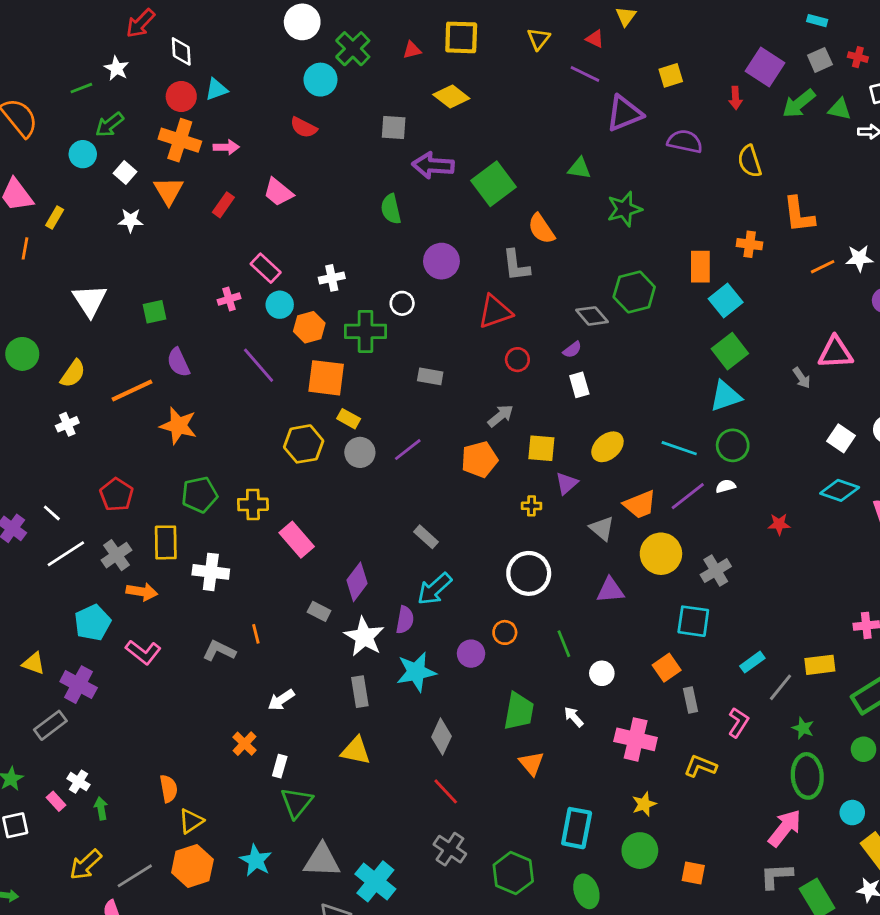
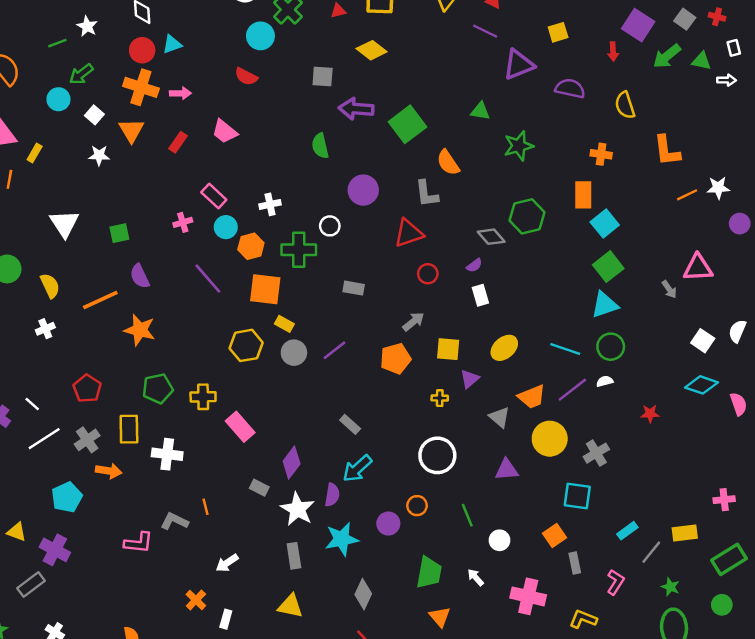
gray square: (820, 60) -> (685, 19), turned -30
orange cross: (750, 244) -> (601, 154), moved
yellow semicircle: (73, 374) -> (50, 286), turned -60
pink L-shape: (143, 652) -> (139, 543), moved, turned -32

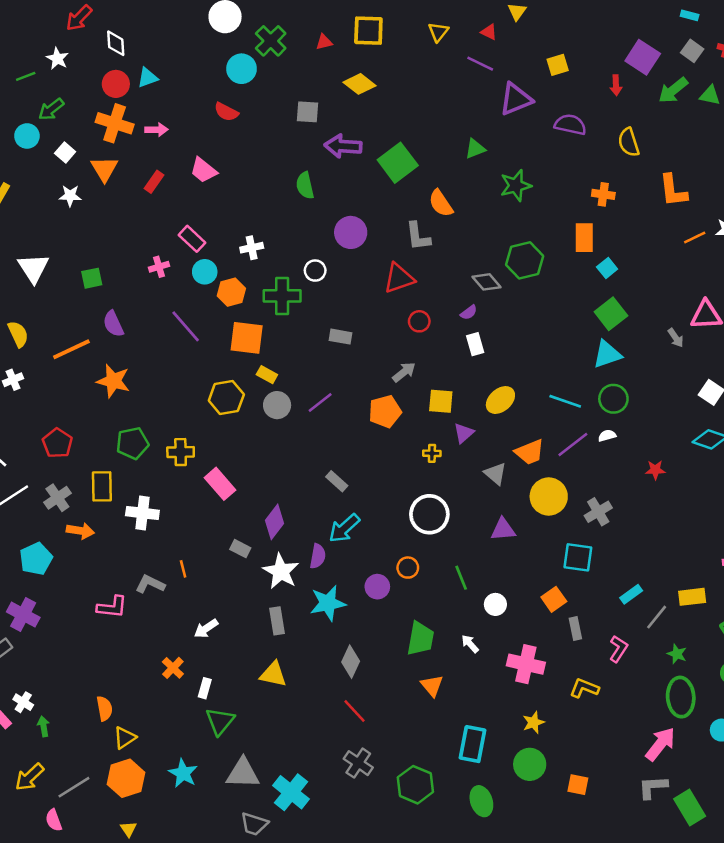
green triangle: (480, 111) -> (475, 149), turned -30
cyan square: (605, 224) -> (607, 268), size x0.7

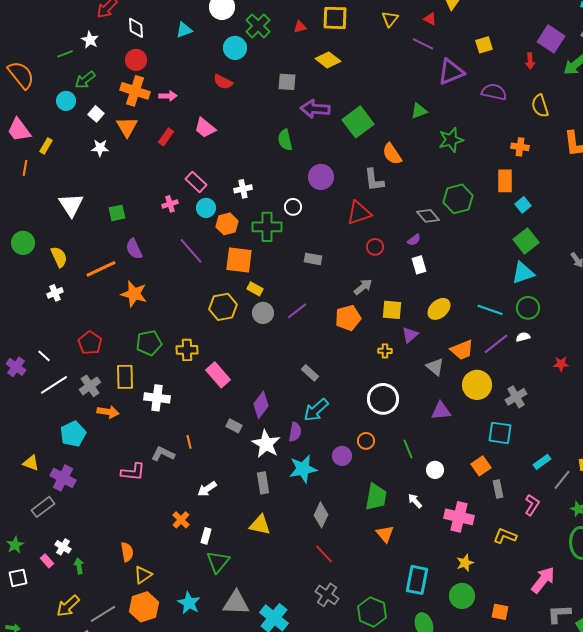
cyan triangle: (148, 78) -> (184, 30), moved
pink arrow: (660, 744) -> (543, 580), moved

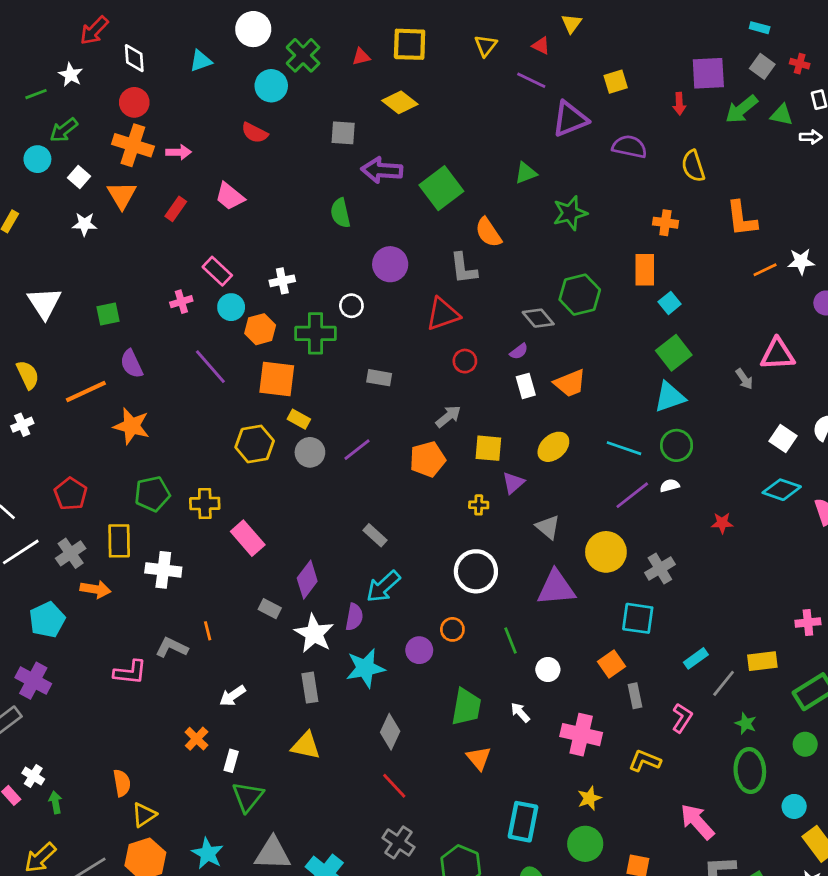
purple square: (551, 39) -> (708, 73), turned -36
orange trapezoid: (462, 350) -> (570, 383), moved
purple triangle: (441, 411) -> (556, 588), size x1.4
pink arrow: (543, 580) -> (697, 822), turned -80

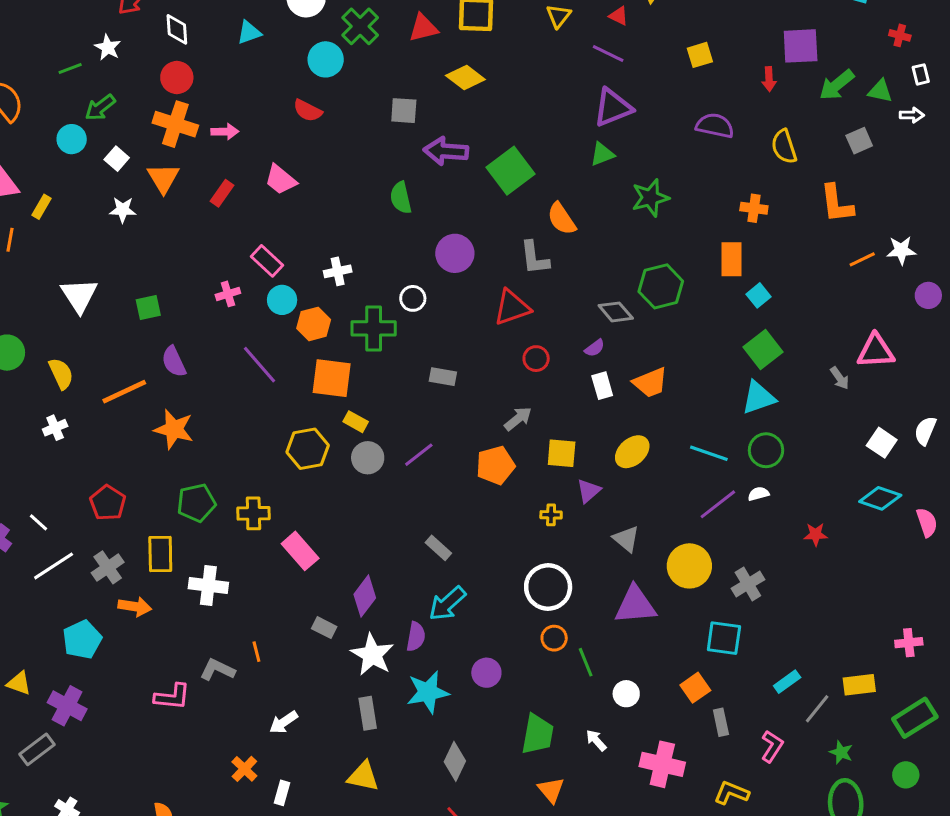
red triangle: (361, 57) -> (423, 28), size x1.5
gray square: (762, 66) -> (859, 141), moved, turned 30
purple triangle: (570, 119) -> (613, 108), moved
orange circle: (452, 629) -> (554, 638), moved

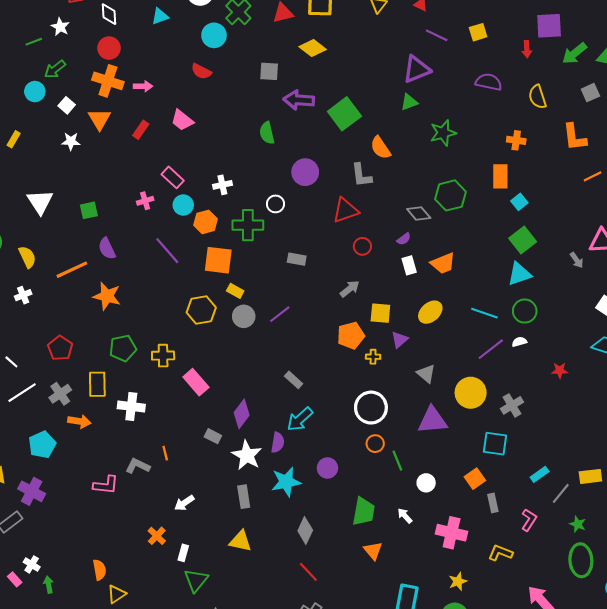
purple line: (608, 53) -> (437, 35), moved
orange pentagon: (495, 465) -> (351, 335), moved

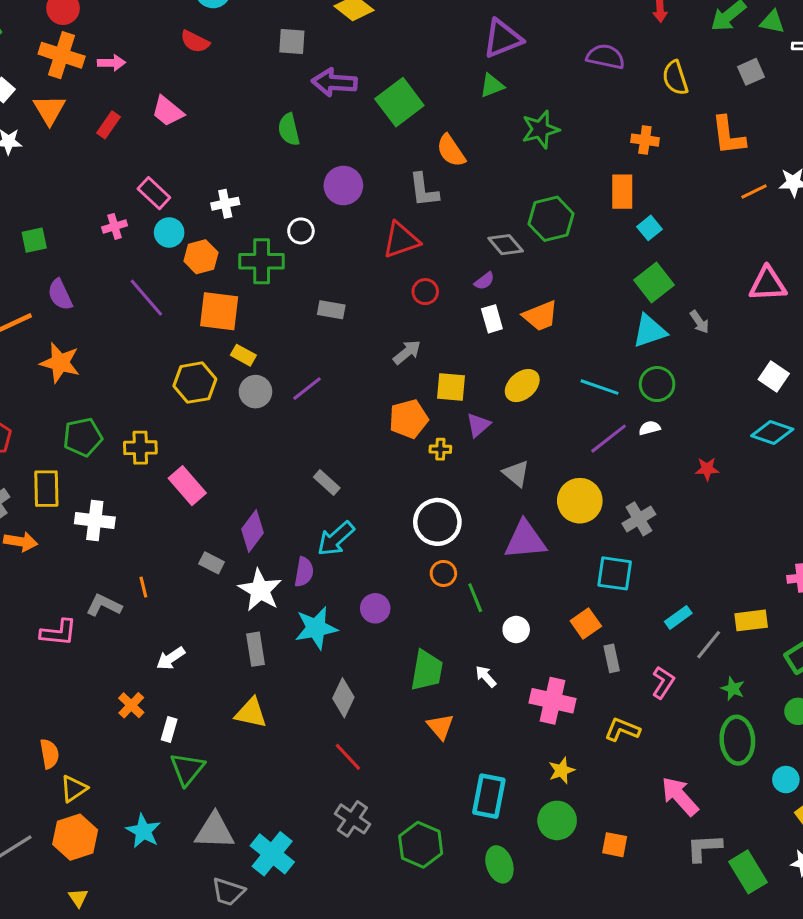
gray arrow: (577, 260) -> (700, 322), moved

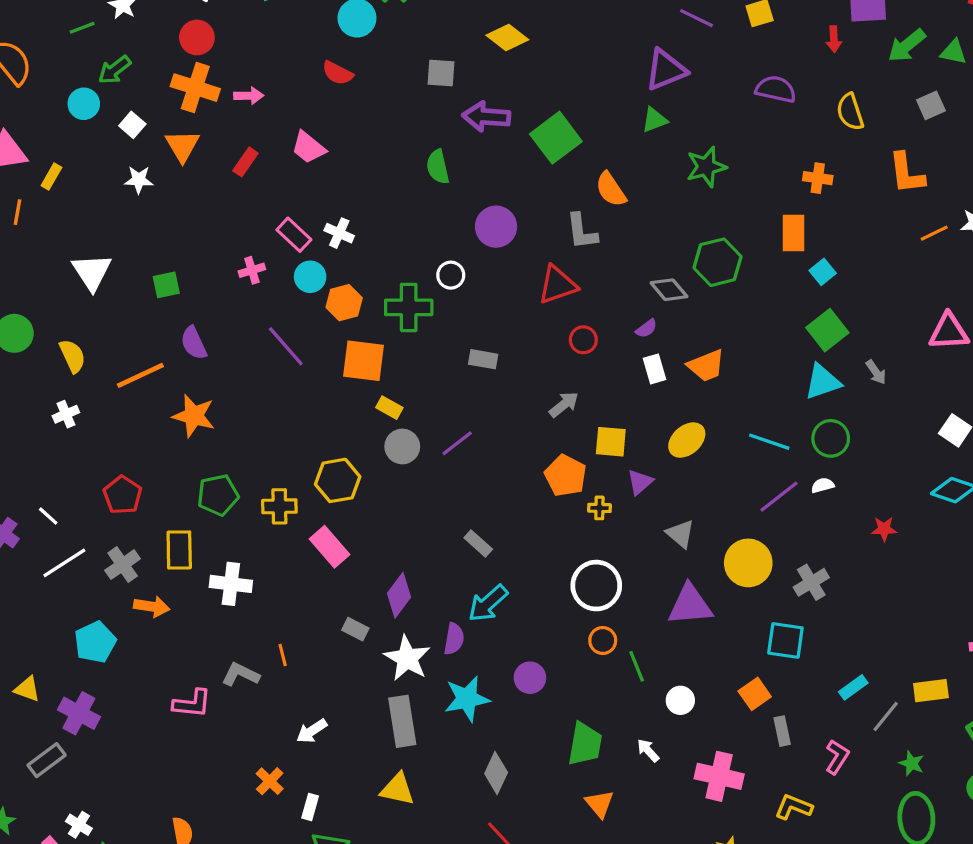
white cross: (225, 204) -> (339, 233), moved, turned 36
yellow hexagon: (195, 383) -> (338, 480), moved
orange pentagon: (409, 419) -> (566, 476), turned -30
gray rectangle: (255, 649) -> (402, 721), size x1.4

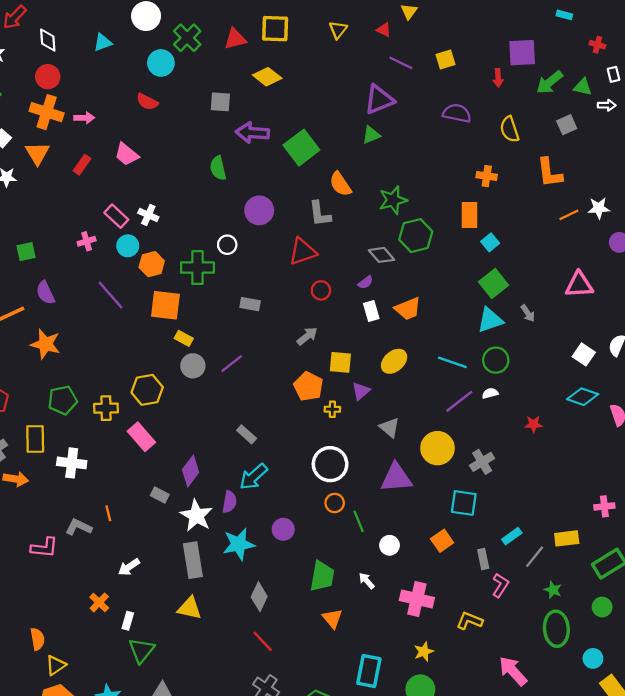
green star: (706, 167) -> (393, 200), moved
gray rectangle: (782, 731) -> (483, 559), moved

